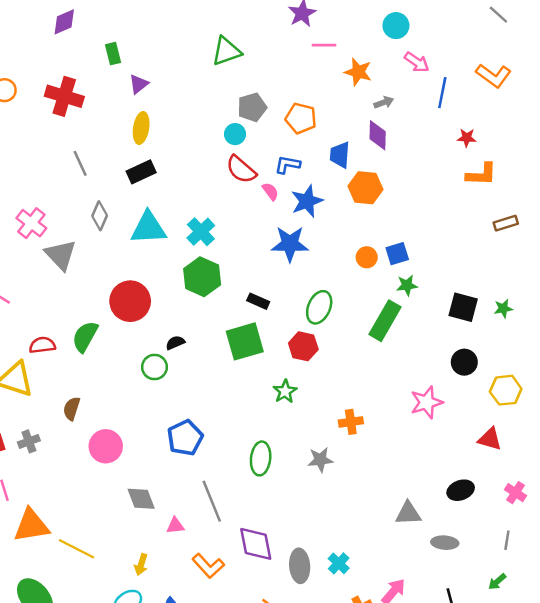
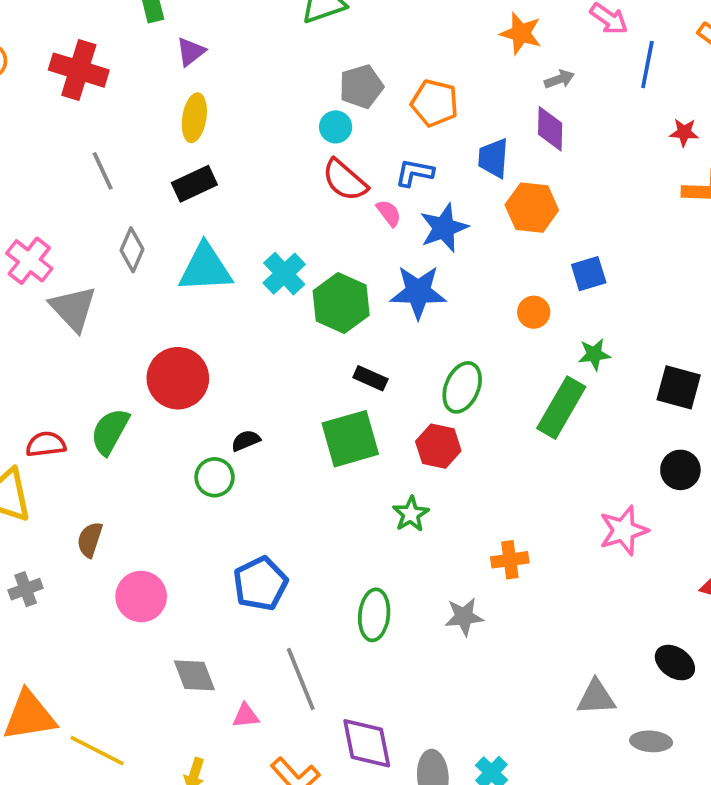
blue square: (397, 254) -> (589, 274), moved
green hexagon: (202, 277) -> (341, 303), moved
black ellipse: (461, 490) -> (675, 663), turned 55

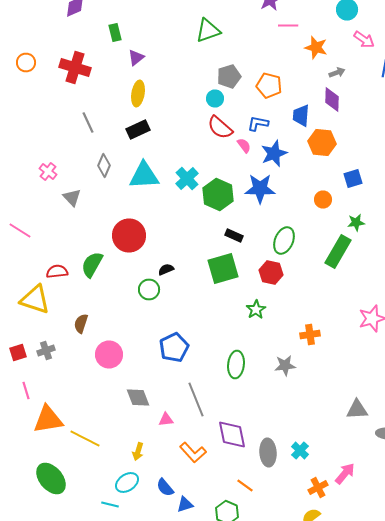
pink cross: (29, 261) -> (48, 172), size x0.7
gray triangle: (73, 309) -> (72, 198), size x0.7

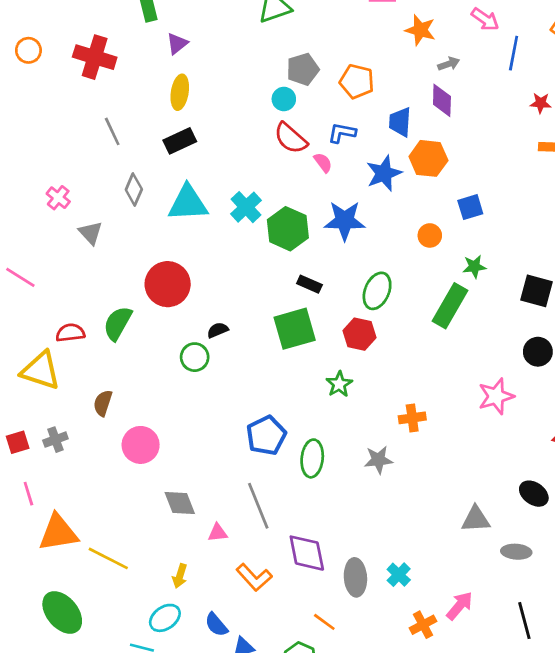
blue star: (274, 154) -> (384, 173), moved
blue pentagon: (174, 348) -> (266, 435), moved

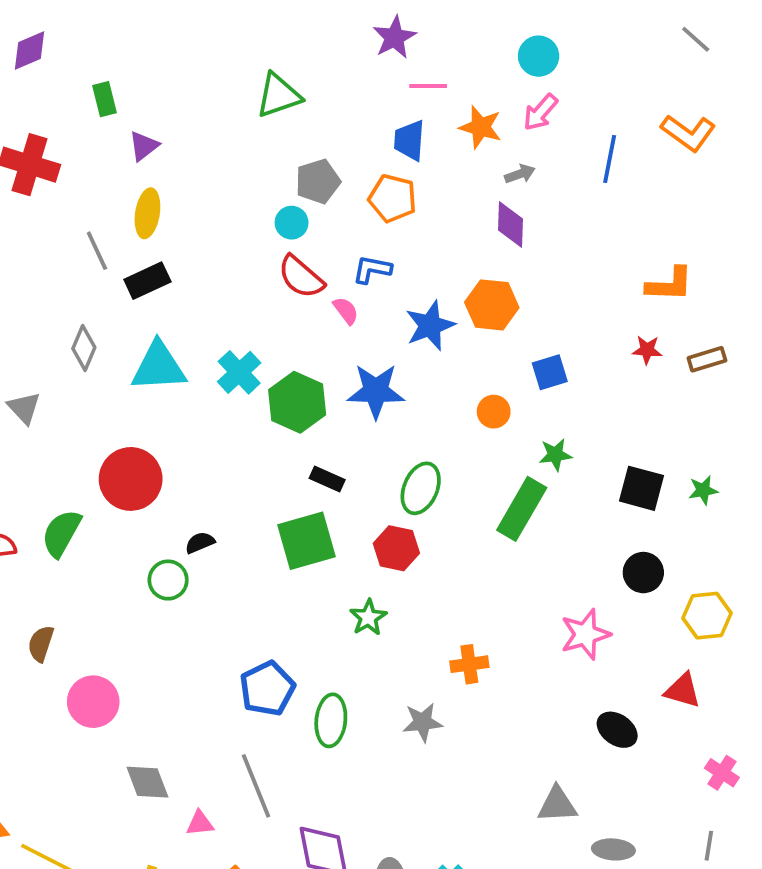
pink arrow: (485, 19) -> (540, 112), moved, turned 96
red star: (541, 103) -> (647, 350), moved
blue trapezoid: (400, 122) -> (409, 140), moved
gray line: (112, 131) -> (97, 251), moved
black ellipse: (534, 494) -> (617, 730), moved

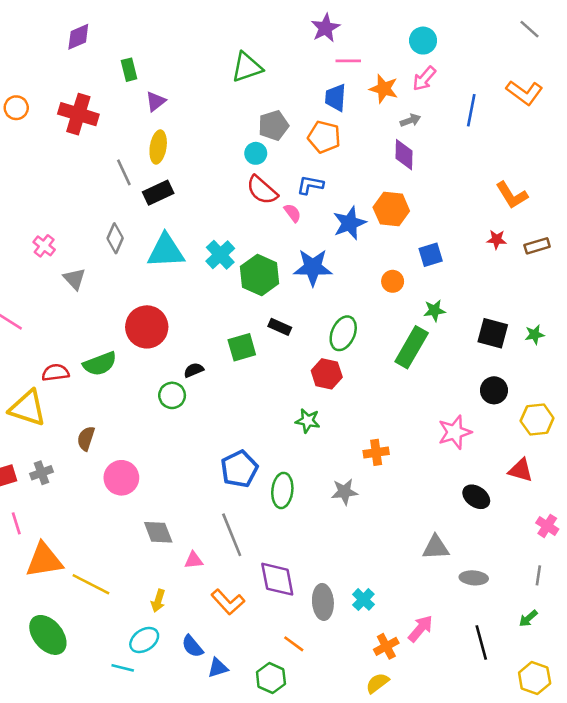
orange L-shape: (670, 284) -> (512, 195), turned 56
green semicircle: (61, 533) -> (100, 364), turned -140
green square: (307, 541) -> (242, 347), moved, size x0.7
green star: (368, 617) -> (308, 421), turned -30

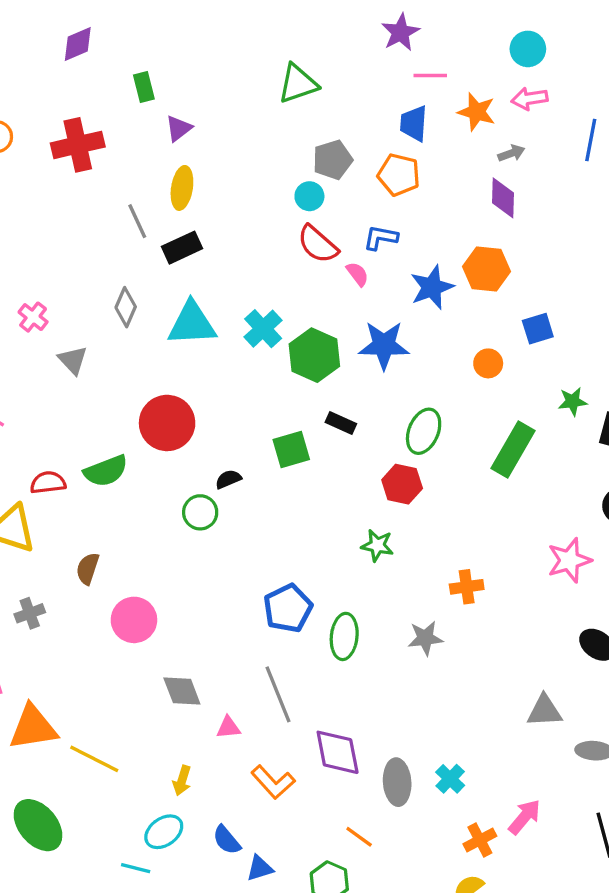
pink arrow: (424, 79) -> (530, 99), turned 40
red cross: (78, 114) -> (78, 145), turned -30
green star: (434, 310) -> (573, 401), moved

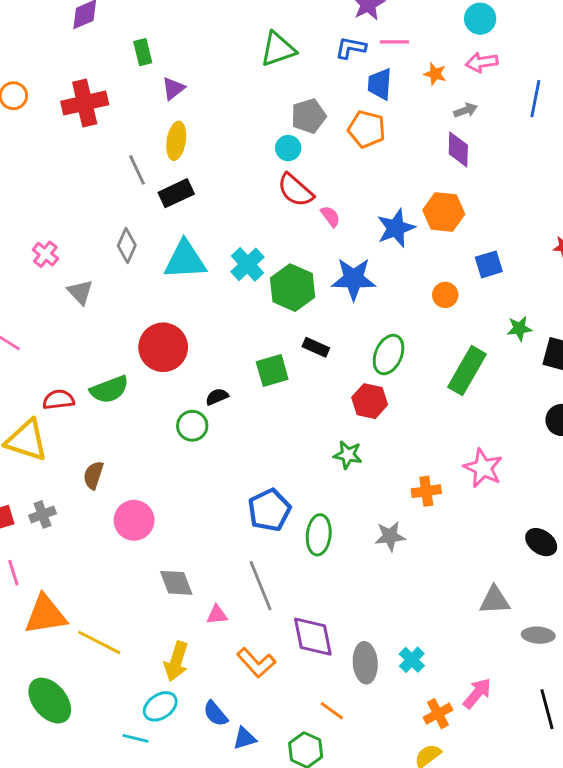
orange star: (477, 112) -> (435, 74), size x0.7
blue L-shape: (381, 238) -> (351, 48), moved
pink star: (569, 560) -> (483, 468), moved, turned -30
yellow arrow: (182, 780) -> (176, 661), size x1.5

